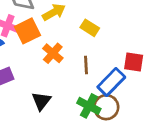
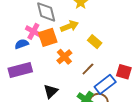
brown line: (86, 65) -> (88, 69), turned 40

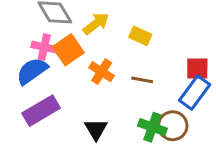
blue semicircle: (22, 44) -> (32, 71), size x1.5
brown line: (88, 69) -> (142, 80), turned 72
blue rectangle: (105, 84) -> (195, 92), moved

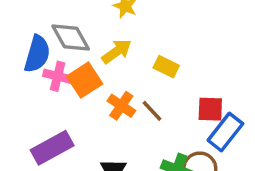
red square: (197, 68) -> (210, 109), moved
blue semicircle: (32, 71) -> (37, 54), moved, turned 140
brown line: (142, 80) -> (152, 111), moved, turned 35

